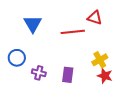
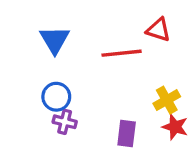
blue circle: (17, 58) -> (56, 97), moved
purple rectangle: (68, 75) -> (127, 134), moved

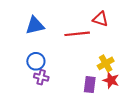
blue triangle: (55, 40) -> (35, 25), turned 48
purple rectangle: (127, 134) -> (90, 85), moved

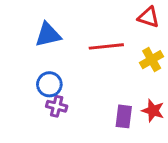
red triangle: (100, 19) -> (149, 17), moved
yellow cross: (106, 63) -> (152, 60), moved

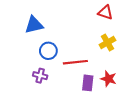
red line: (106, 46) -> (75, 62), moved
blue circle: (49, 84) -> (48, 51), moved

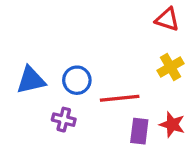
blue triangle: (34, 25) -> (31, 80), moved

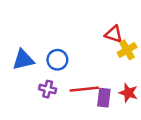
red triangle: (167, 19) -> (114, 34), moved
red line: (120, 98) -> (84, 89), moved

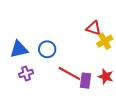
purple cross: (48, 89) -> (26, 73), moved, turned -32
red line: (84, 89) -> (69, 73), turned 35

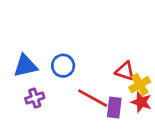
red triangle: (94, 28) -> (125, 71), moved
yellow cross: (105, 41) -> (140, 85), moved

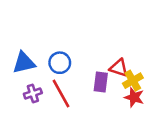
red line: (93, 98) -> (61, 93), moved, turned 32
purple rectangle: (114, 107) -> (101, 82), moved

